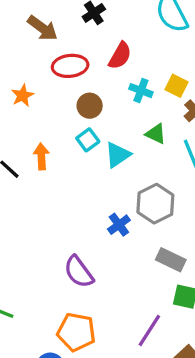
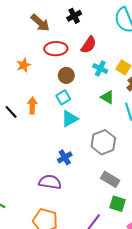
cyan triangle: (118, 155) -> (70, 119), moved
blue cross: (119, 225) -> (65, 157), moved
purple semicircle: (79, 272) -> (50, 182), turned 130

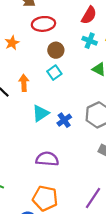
red semicircle: (89, 45) -> (89, 15), moved
cyan triangle: (70, 119) -> (41, 113), moved
blue cross: (65, 157) -> (64, 120), moved

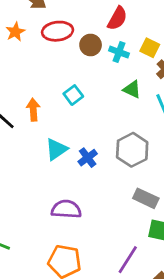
orange star: (12, 43) -> (15, 32), moved
brown circle: (56, 50) -> (91, 45), moved

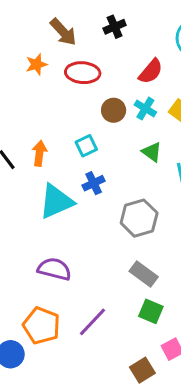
brown circle: (91, 45) -> (114, 110), moved
cyan triangle: (56, 149) -> (56, 201), size x1.4
blue cross: (88, 158) -> (94, 183), moved
purple line: (128, 260) -> (93, 322), moved

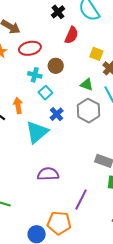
black cross: (115, 27) -> (58, 12), moved
cyan cross: (145, 109) -> (35, 75), moved
gray hexagon: (139, 218) -> (88, 111), moved
orange pentagon: (41, 326) -> (59, 223), moved

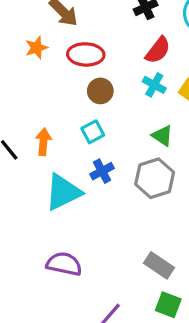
brown circle: (56, 66) -> (100, 91), moved
cyan cross: (35, 75) -> (154, 85), moved

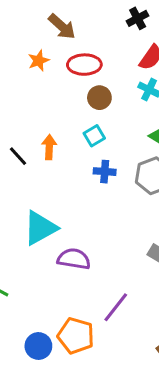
blue cross: (102, 171) -> (105, 172), turned 35
cyan triangle: (63, 192) -> (40, 228), moved

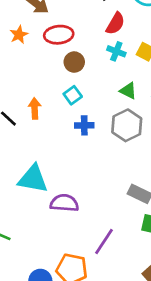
cyan triangle: (40, 228) -> (33, 179), turned 44

